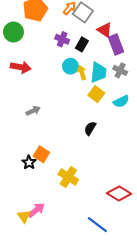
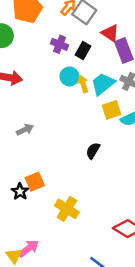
cyan trapezoid: (98, 72) -> (103, 84), turned -135
yellow square: (96, 94) -> (111, 110), moved, turned 35
orange square: (41, 154) -> (35, 182), turned 35

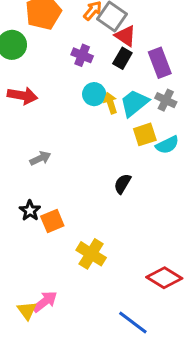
red triangle: (110, 33) -> (125, 36), moved
black rectangle: (83, 50) -> (122, 58), moved
black star: (20, 191) -> (30, 211), moved

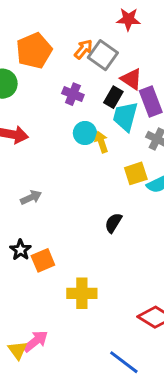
red triangle: (125, 36) -> (131, 79), moved
cyan trapezoid: (134, 103) -> (125, 117), moved, turned -36
yellow cross: (91, 254) -> (82, 293), turned -32

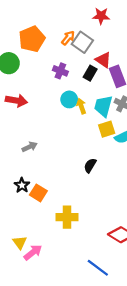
cyan trapezoid: (125, 117) -> (103, 106), moved
orange square: (43, 260) -> (38, 193), turned -35
yellow triangle: (18, 350) -> (20, 242), moved

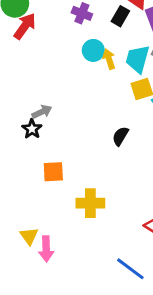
red arrow: (16, 101) -> (25, 26), moved, turned -65
black star: (22, 185) -> (32, 129), moved
orange square: (38, 193) -> (53, 172), turned -35
pink arrow: (33, 252) -> (46, 249), turned 126

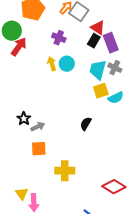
black rectangle: (120, 16) -> (94, 41), moved
yellow arrow: (109, 59) -> (52, 64), moved
gray arrow: (42, 112) -> (38, 127), moved

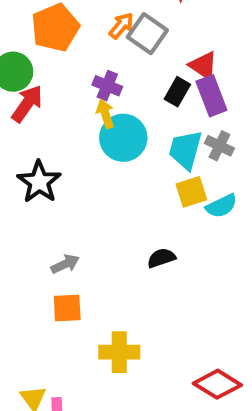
red triangle: (98, 28) -> (203, 66), moved
yellow arrow: (52, 64) -> (105, 114), moved
cyan circle: (67, 64) -> (123, 138), size x1.5
black star: (24, 119) -> (39, 182), moved, size x1.5
black semicircle: (86, 124) -> (161, 258), turned 40

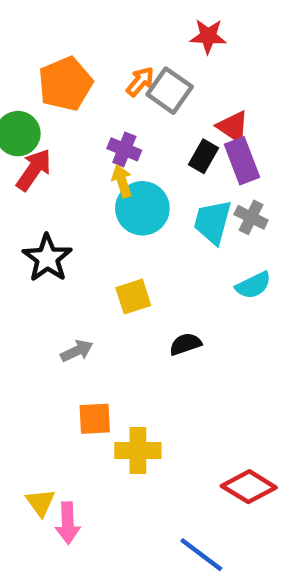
yellow square: (191, 192) -> (133, 297), moved
orange square: (67, 308) -> (95, 419), moved

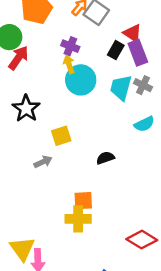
yellow square: (133, 297) -> (61, 136), moved
orange square: (95, 419) -> (83, 201), moved
yellow triangle: (41, 503) -> (22, 249), size x1.5

